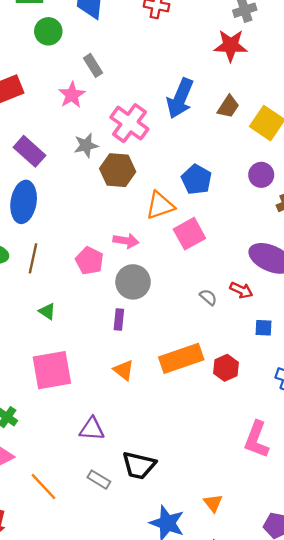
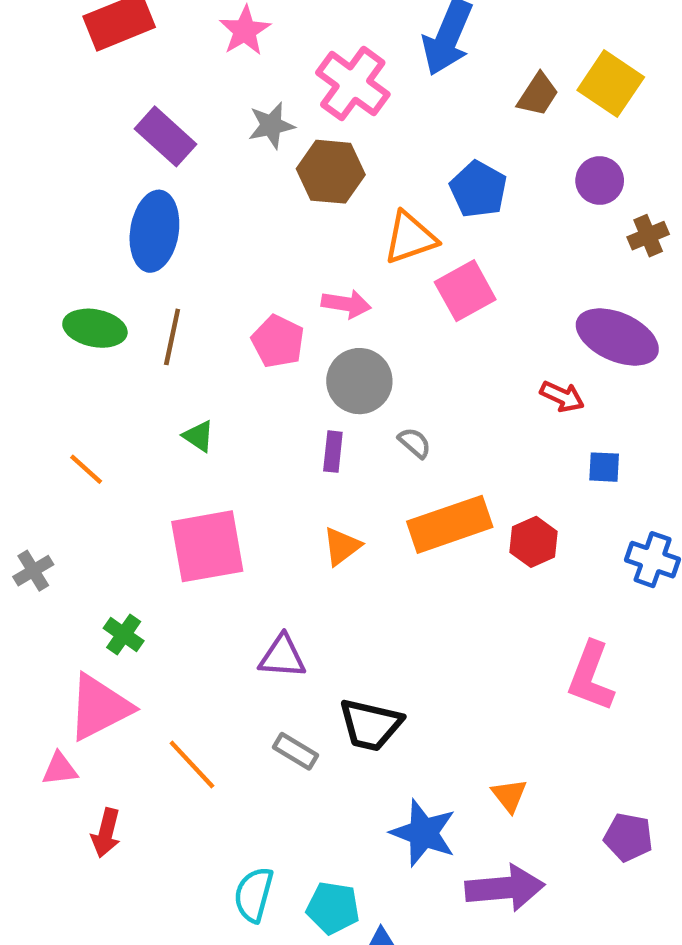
brown trapezoid: (228, 107) -> (538, 95), moved
gray semicircle: (208, 297) -> (415, 443), moved
orange triangle: (124, 370) -> (342, 546), turned 45

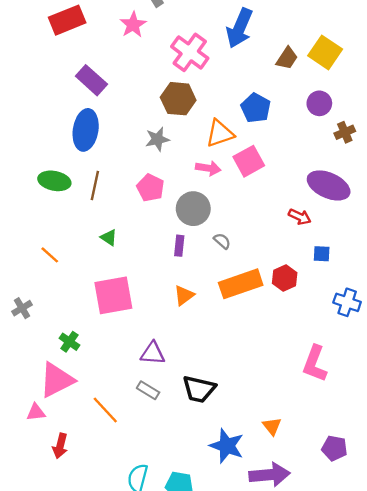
gray star: (271, 125) -> (157, 139), moved
pink arrow: (346, 304) -> (208, 168), moved
red hexagon: (534, 542) -> (285, 278), moved
gray rectangle: (296, 751) -> (148, 390), moved

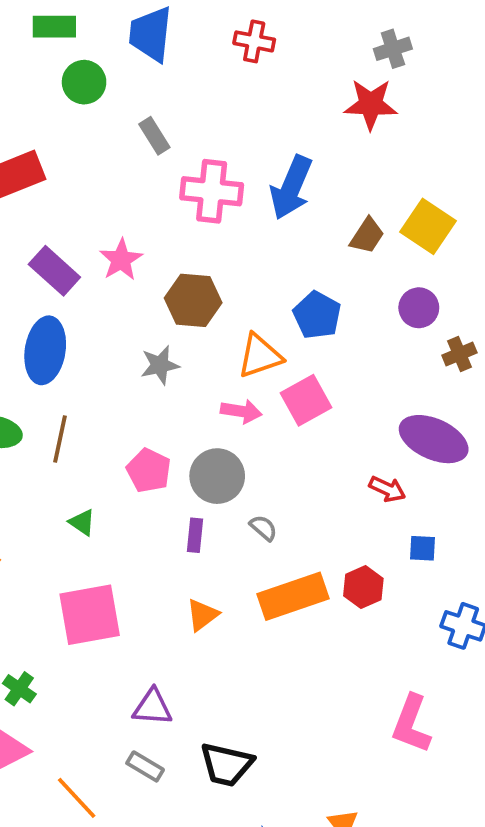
pink star: (133, 25) -> (121, 260), moved
pink cross: (190, 52) -> (212, 191), moved, turned -30
pink pentagon: (150, 188) -> (149, 471), moved

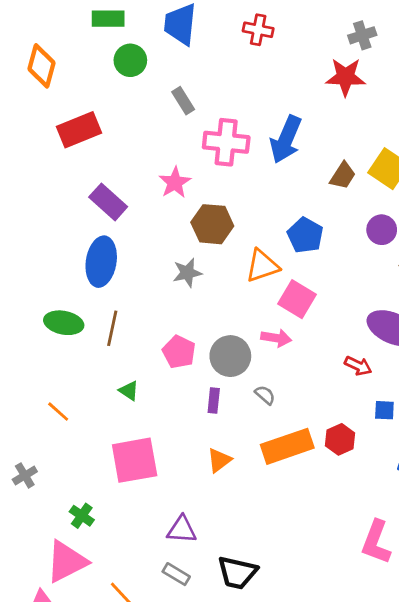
pink star: (121, 260) -> (175, 182), moved
pink square: (306, 400) -> (297, 299), turned -30
pink arrow: (241, 411) -> (276, 338), moved

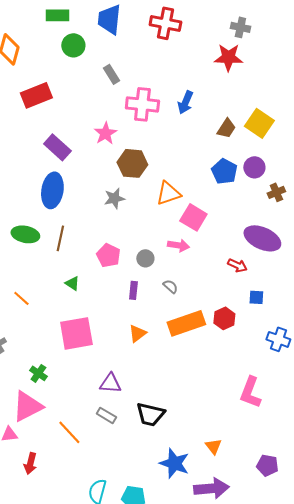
red cross: (258, 30) -> (165, 23), size x1.4
gray cross: (362, 35) -> (240, 27), turned 30
blue arrow: (286, 139) -> (185, 102), size x0.7
blue pentagon: (305, 235) -> (224, 171), moved
gray circle: (230, 356) -> (145, 258), size x0.6

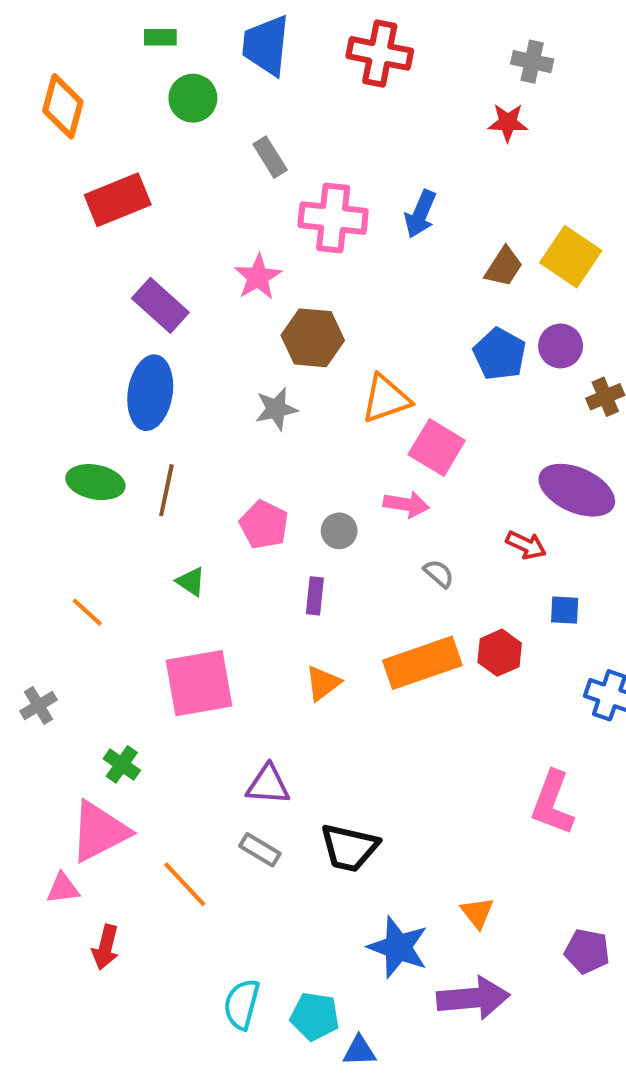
green rectangle: (57, 15) -> (160, 37), size x0.7
red star: (228, 57) -> (508, 123), size x0.7
gray semicircle: (170, 286) -> (439, 573), moved

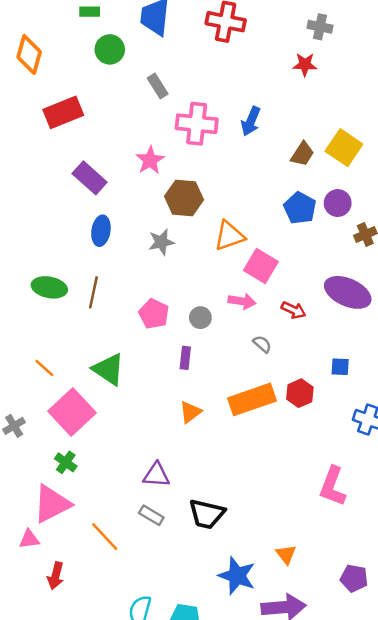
blue ellipse: (150, 393) -> (101, 231), moved, size x0.7
red arrow: (526, 545) -> (294, 310), moved
green triangle: (191, 582) -> (108, 369), moved, size x1.8
pink square: (199, 683) -> (72, 412), moved, turned -33

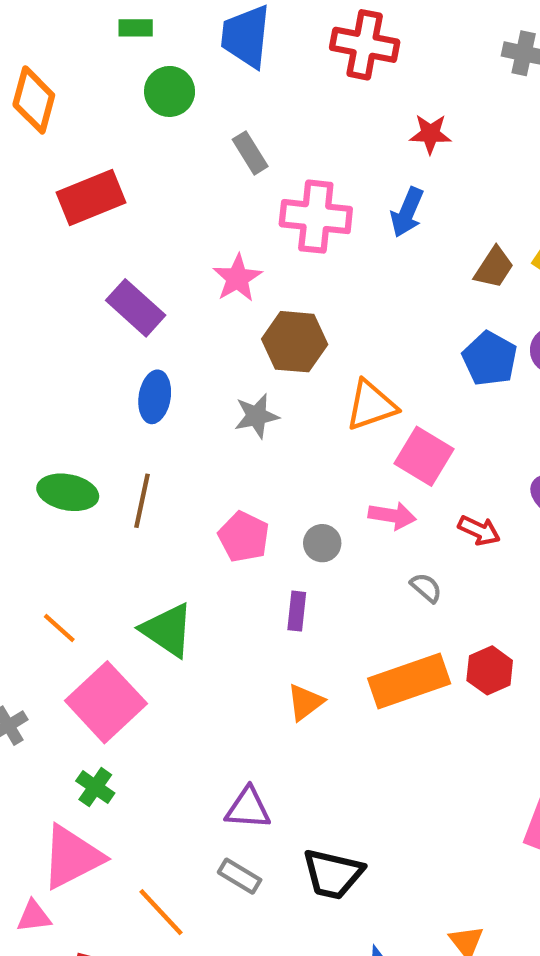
red star: (305, 65) -> (430, 134), moved

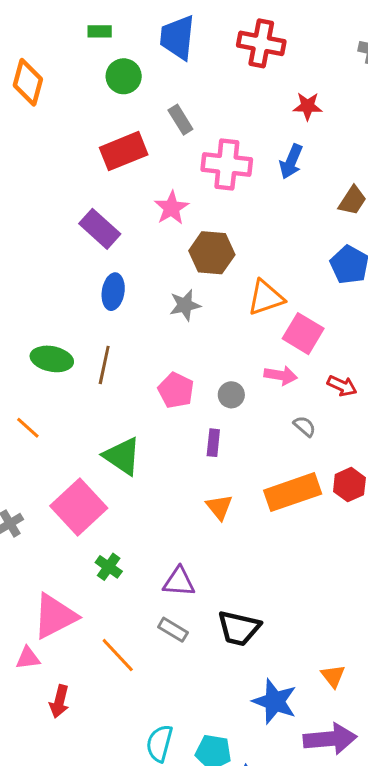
red rectangle: (91, 198) -> (124, 151), moved
orange line: (59, 628) -> (28, 428), moved
orange triangle: (305, 702) -> (219, 507), turned -32
green cross: (95, 787) -> (109, 567), moved

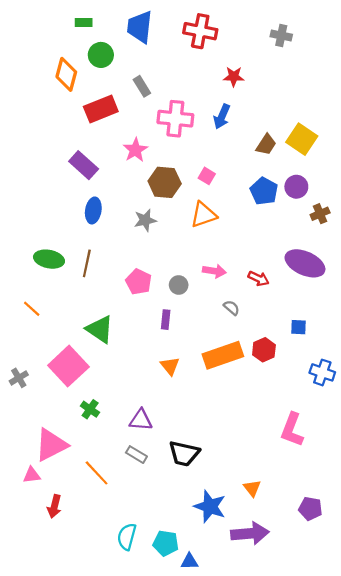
orange diamond: (28, 82) -> (66, 74), moved
pink square: (303, 334) -> (207, 176), moved, size x0.6

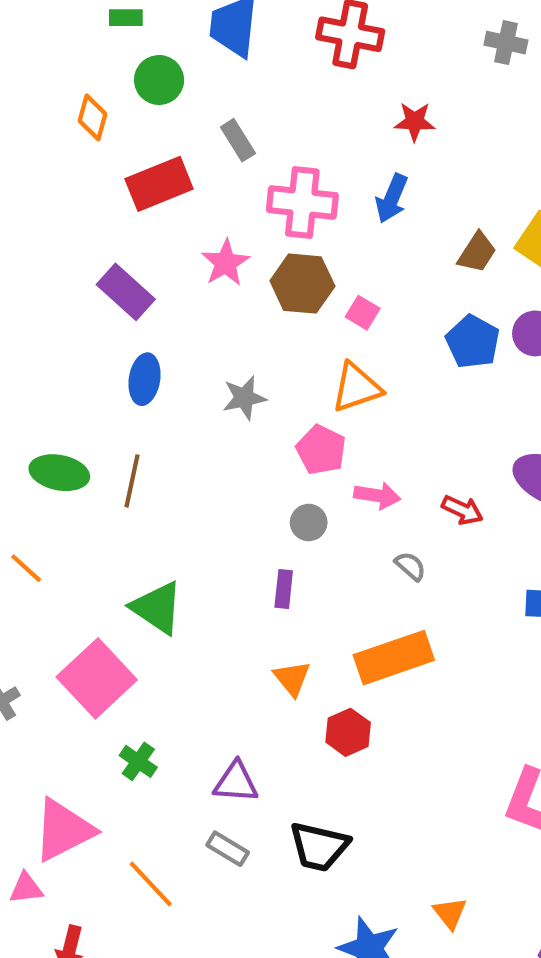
orange diamond: (66, 74) -> (93, 117), size x0.7
brown hexagon: (165, 182) -> (302, 284), moved
pink pentagon: (139, 282) -> (321, 450), moved
red hexagon: (264, 350) -> (348, 732), moved

